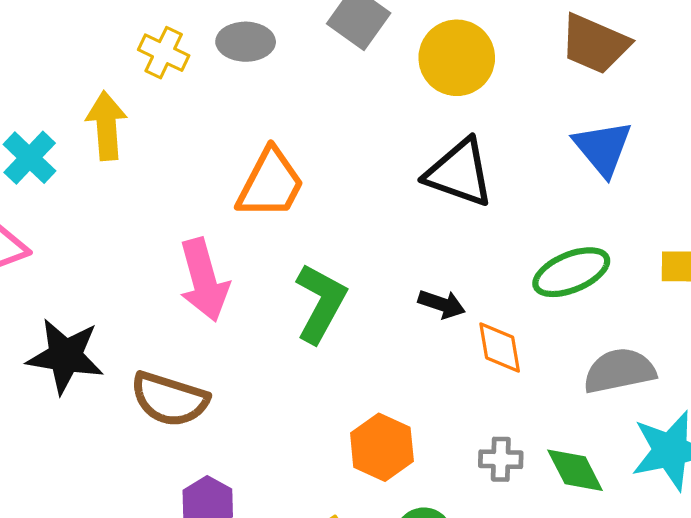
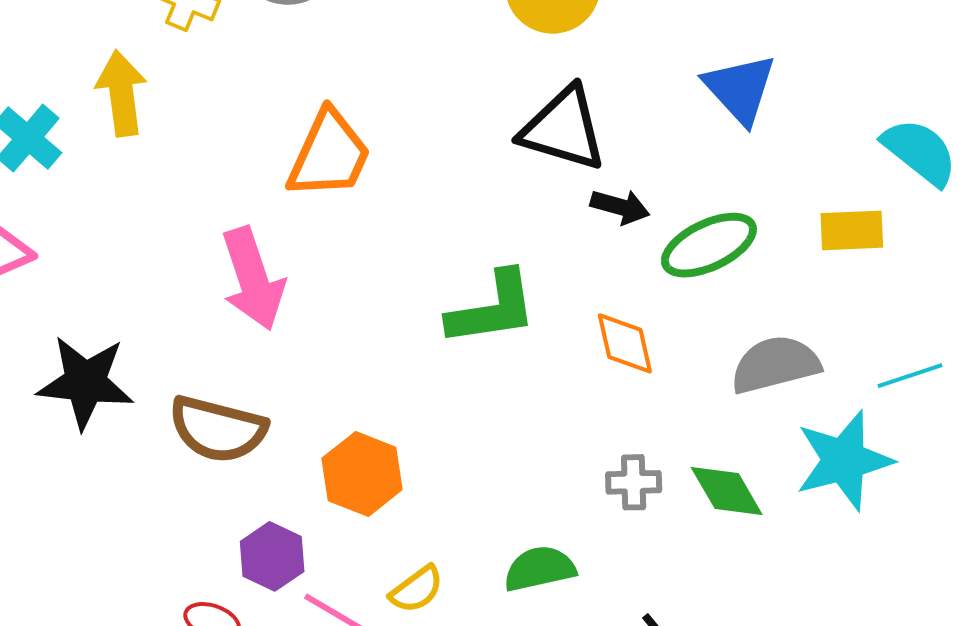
green L-shape: (321, 303) -> (492, 309), moved, turned 56
black arrow: (442, 304) -> (620, 207), moved
orange hexagon: (382, 447) -> (362, 474), moved

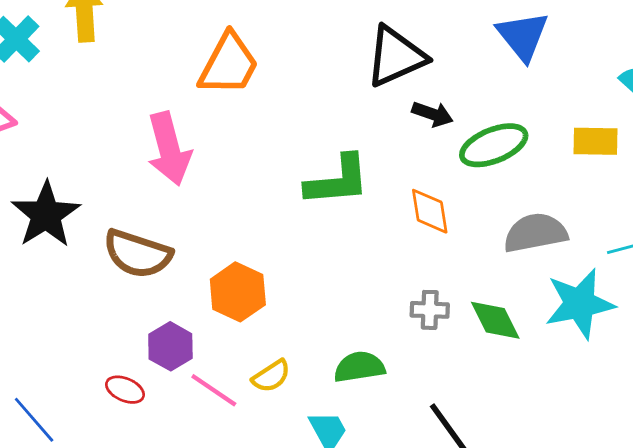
black triangle: (563, 129) -> (396, 56), turned -44
black star: (85, 382) -> (46, 215), turned 30

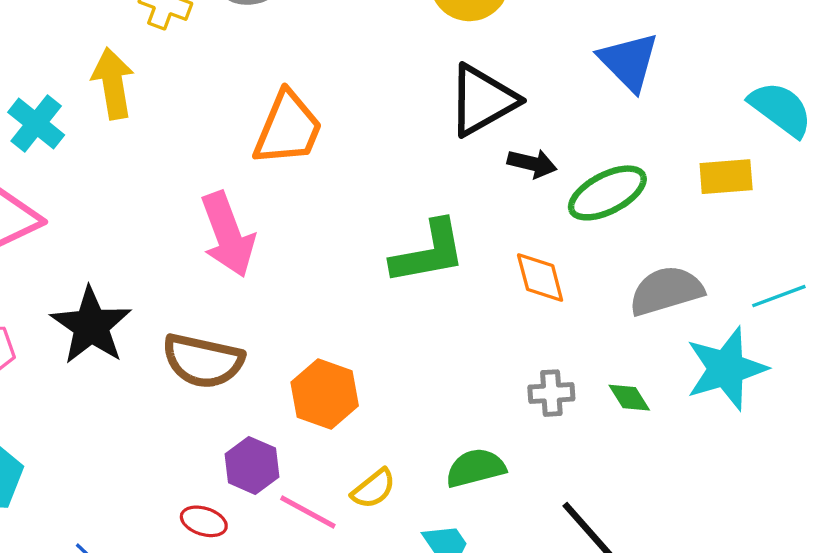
green diamond: (495, 320) -> (629, 398), size x0.7

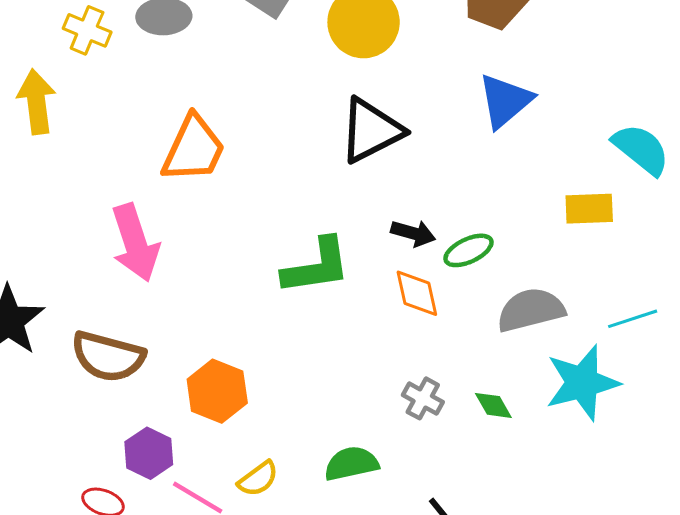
blue triangle: (629, 62) -> (505, 101), turned 32
black arrow: (532, 163) -> (413, 233), moved
green ellipse: (607, 193) -> (468, 250), moved, size x0.7
gray cross: (551, 393) -> (423, 398), turned 30

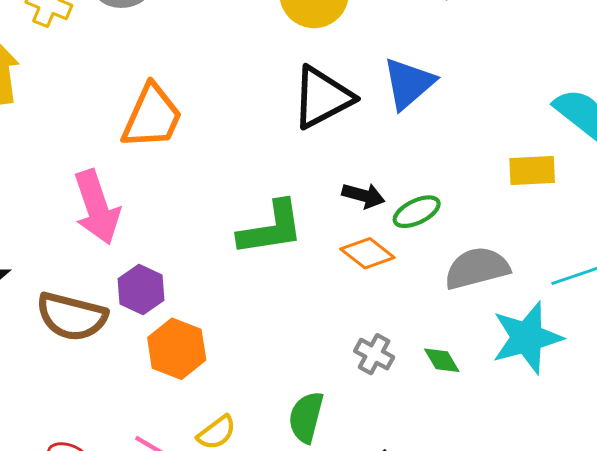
blue triangle: (505, 101) -> (409, 83), moved
orange diamond: (417, 293) -> (367, 253), turned -39
purple hexagon: (149, 453) -> (141, 289), moved
green semicircle: (351, 464) -> (306, 417), turned -63

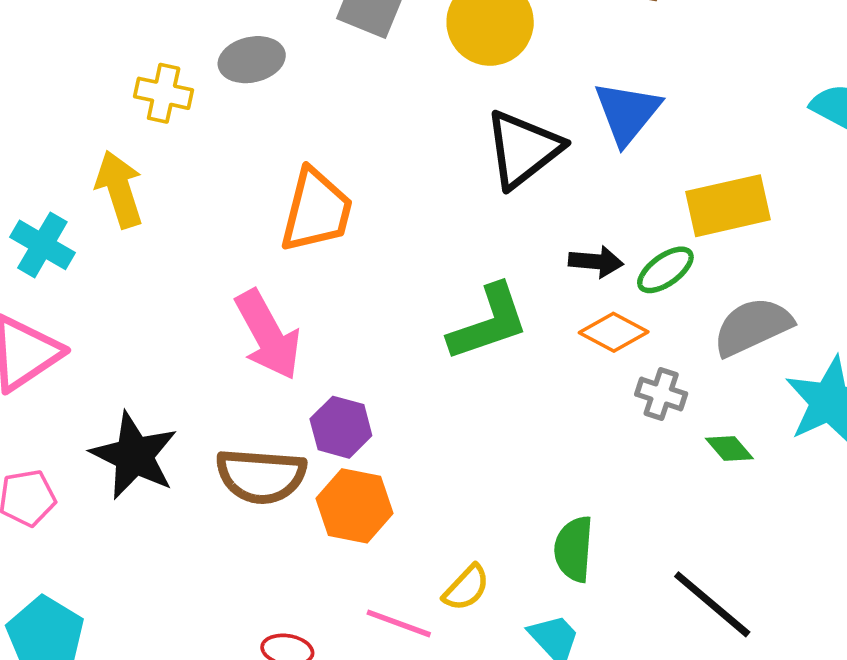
yellow rectangle: (532, 170) -> (728, 206), moved, size x1.4
orange hexagon: (177, 349) -> (355, 506), moved
gray cross: (374, 354) -> (661, 394), moved

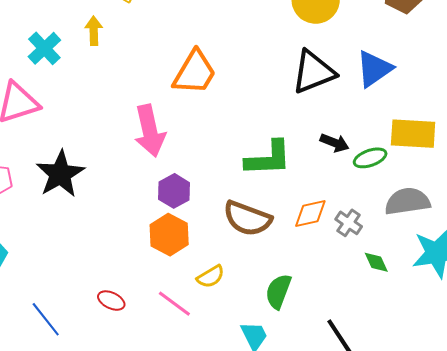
yellow arrow: (119, 189) -> (94, 31), size x0.7
orange diamond: (614, 332) -> (310, 214), moved, turned -57
brown semicircle: (261, 476) -> (247, 218), moved
yellow semicircle: (466, 588) -> (211, 277), moved

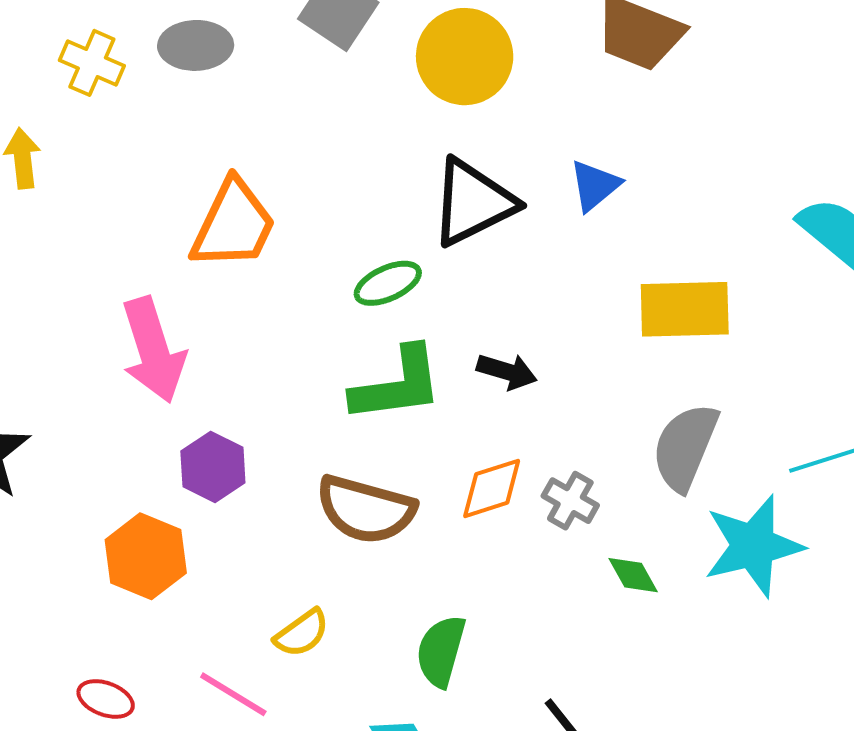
blue triangle: (374, 69) -> (595, 185), size x0.7
black arrow: (335, 143) -> (507, 371), moved
green ellipse: (370, 158) -> (388, 283), moved
gray semicircle: (407, 201) -> (685, 447), turned -54
orange hexagon: (169, 235) -> (146, 556), moved

